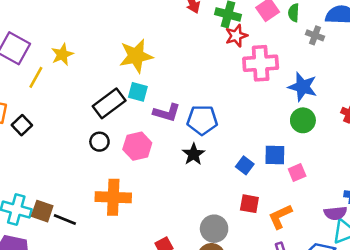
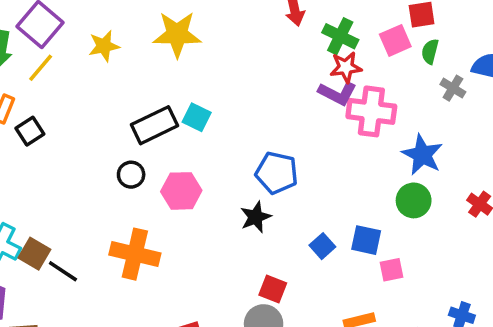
yellow star: (136, 56) -> (177, 34), moved
yellow line: (36, 77) -> (41, 68), moved
purple L-shape: (167, 113) -> (337, 93), moved
red square: (249, 204) -> (273, 289), moved

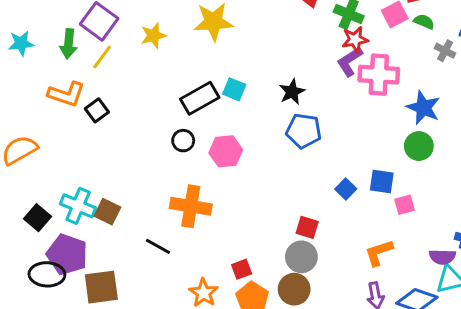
green semicircle: (430, 51) -> (424, 22), turned 102
purple L-shape: (337, 93) -> (350, 62), turned 124
black star: (256, 217) -> (292, 92), moved
black line: (63, 271) -> (158, 246), moved

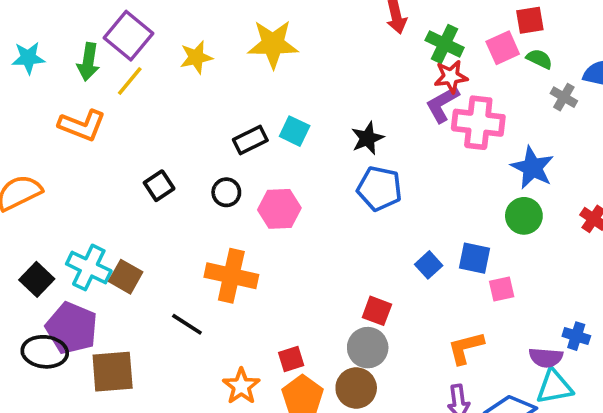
black rectangle: (200, 98) -> (250, 140), size x0.7
black square: (97, 110) -> (159, 186), moved

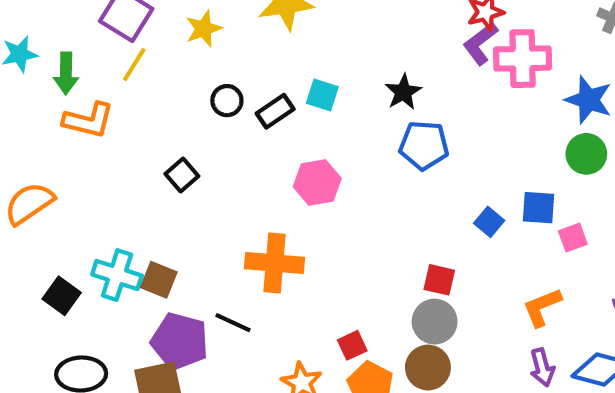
green arrow: (88, 62) -> (66, 73), moved
black circle: (226, 192) -> (227, 101), moved
purple pentagon: (72, 328) -> (180, 341), moved

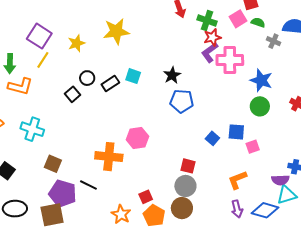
black square: (182, 175) -> (73, 94), moved
pink hexagon: (317, 182) -> (137, 138), moved
cyan cross: (117, 275) -> (32, 129), moved

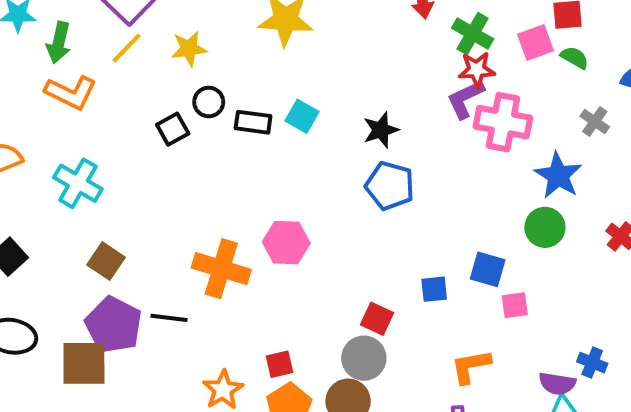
gray cross: (273, 41) -> (595, 121), moved
yellow star: (76, 43) -> (189, 49), moved
black rectangle: (110, 84) -> (253, 122), turned 30
blue square: (212, 138) -> (434, 289), moved, turned 32
black line: (88, 185) -> (169, 318), turned -30

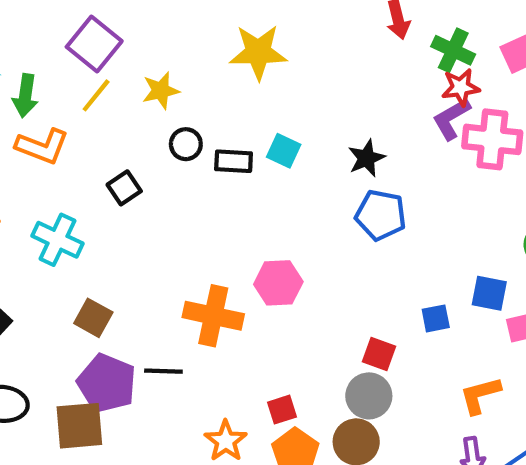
black square: (173, 129) -> (124, 188), moved

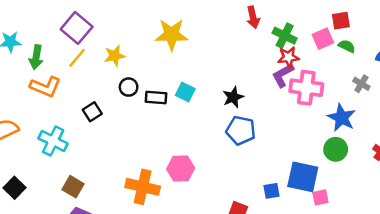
blue square: (489, 293) -> (303, 177), size x1.5

